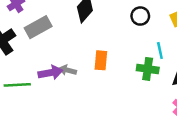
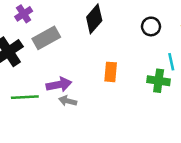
gray arrow: (68, 70) -> (68, 101), moved

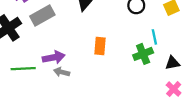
green cross: (159, 81) -> (143, 54), turned -30

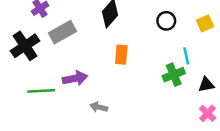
orange rectangle: (100, 46) -> (121, 55), moved
gray arrow: (62, 72) -> (99, 107), moved

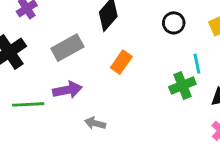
gray rectangle: (63, 32) -> (67, 48), moved
orange rectangle: (121, 55) -> (121, 62), turned 30

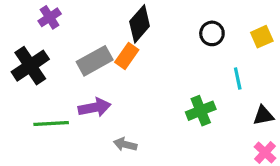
orange rectangle: (121, 62) -> (127, 56), moved
green cross: (182, 85) -> (201, 111), moved

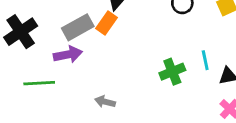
cyan line: (238, 78) -> (205, 60), moved
purple arrow: (95, 107) -> (68, 55), moved

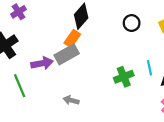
gray rectangle: (78, 27) -> (67, 54), moved
green line: (39, 83) -> (20, 86), turned 70

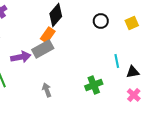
green cross: (124, 77) -> (94, 85), moved
gray arrow: (71, 100) -> (47, 90), turned 56

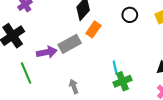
orange rectangle: (48, 35) -> (93, 29), moved
cyan line: (117, 61) -> (115, 68), moved

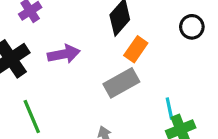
gray rectangle: (70, 44) -> (121, 83), moved
purple arrow: (47, 52) -> (64, 54), moved

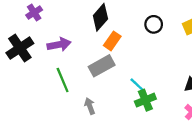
cyan line: (169, 109) -> (137, 85), turned -35
green line: (32, 117) -> (63, 80), moved

